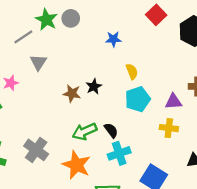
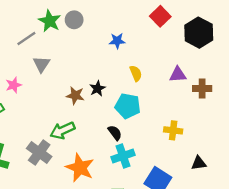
cyan pentagon: (138, 99) -> (128, 106), moved, turned 30
purple triangle: (173, 101) -> (178, 75), moved
green arrow: (85, 131) -> (62, 130), moved

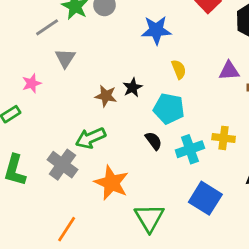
blue star: (117, 41) -> (156, 30), size x1.5
cyan cross: (123, 156) -> (190, 149), moved

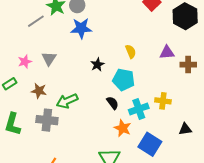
blue star: (156, 30) -> (81, 28), moved
gray triangle: (65, 58) -> (49, 59), moved
brown star: (106, 96) -> (39, 91), moved
gray cross: (62, 165) -> (47, 120), turned -30
orange star: (111, 183) -> (123, 128), moved, size x0.7

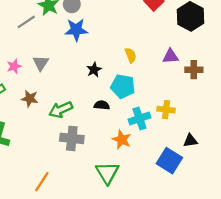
black semicircle: (113, 103) -> (102, 105), moved, turned -48
gray cross: (47, 120) -> (72, 138), moved
blue square: (150, 144) -> (169, 161), moved

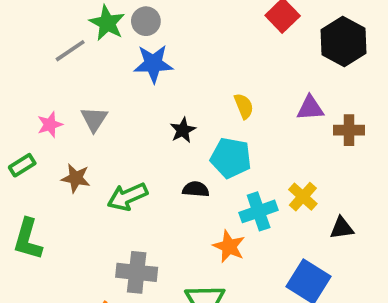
yellow cross: (166, 110) -> (303, 197), turned 35
gray cross: (72, 138) -> (137, 272), moved
black triangle: (190, 141) -> (342, 228), moved

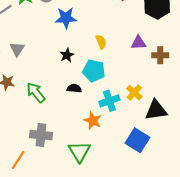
blue star: (153, 64) -> (66, 18), moved
green arrow: (127, 197) -> (36, 93), turned 75
black triangle: (342, 228) -> (156, 110), size x1.6

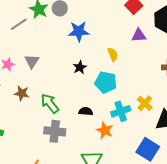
purple triangle: (138, 43) -> (139, 35), moved
black semicircle: (74, 88) -> (86, 111), moved
gray cross: (41, 135) -> (55, 131), moved

